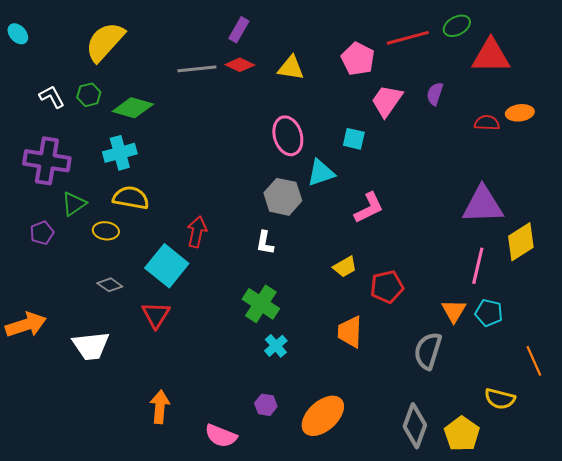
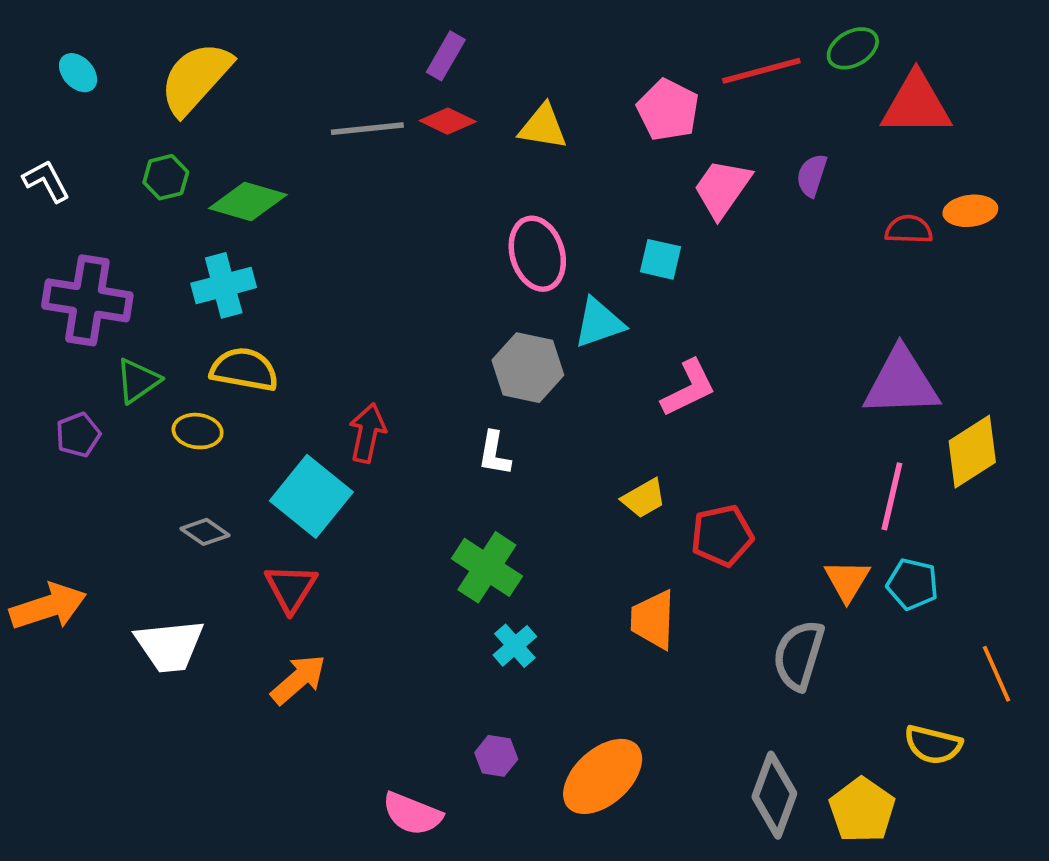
cyan ellipse: (18, 34) -> (78, 73), moved
white L-shape: (52, 97) -> (46, 181), moved
orange arrow: (160, 407) -> (298, 679), moved, turned 44

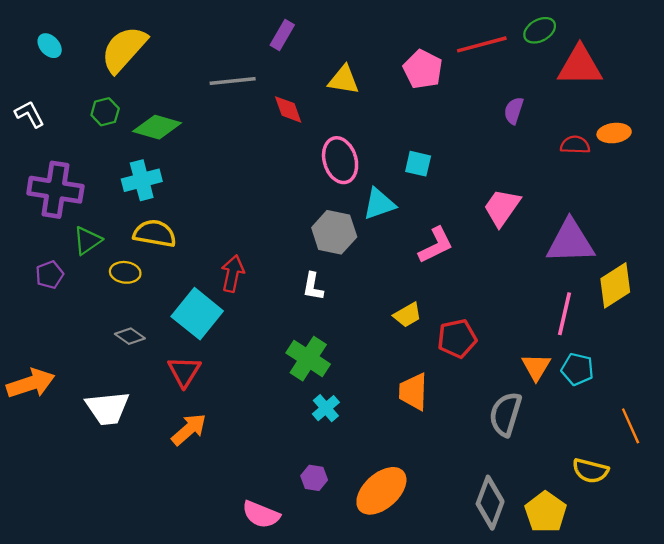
red diamond: (448, 121) -> (288, 109), moved, turned 44
pink trapezoid: (722, 188) -> (502, 207), moved

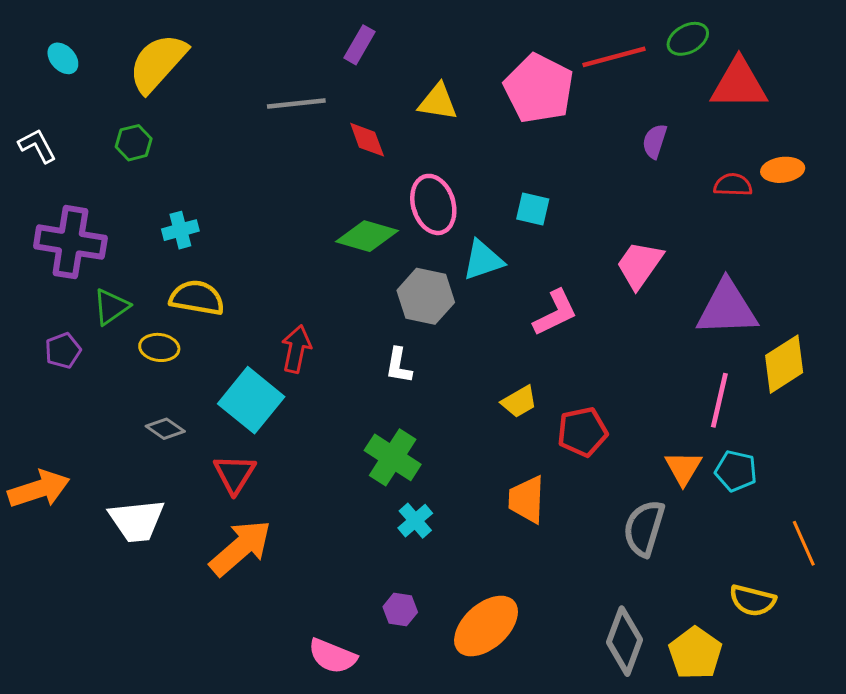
pink pentagon: (423, 69) -> (539, 88), size x1.4
green diamond: (157, 127) -> (367, 236), moved
cyan cross: (142, 180) -> (180, 230), size x0.7
orange arrow: (189, 429) -> (241, 548), size x1.4

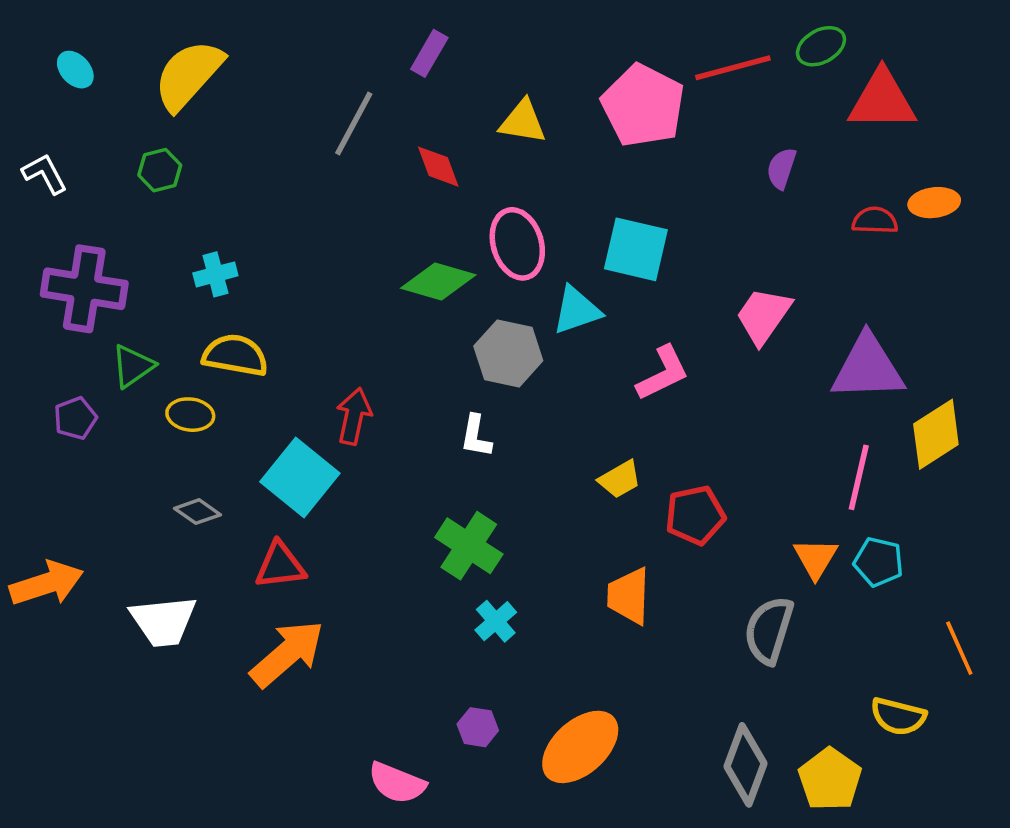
gray line: (296, 104) -> (354, 123), turned -56
cyan square: (533, 209) -> (636, 249), size x1.6
red triangle: (235, 474) -> (280, 565), turned 51

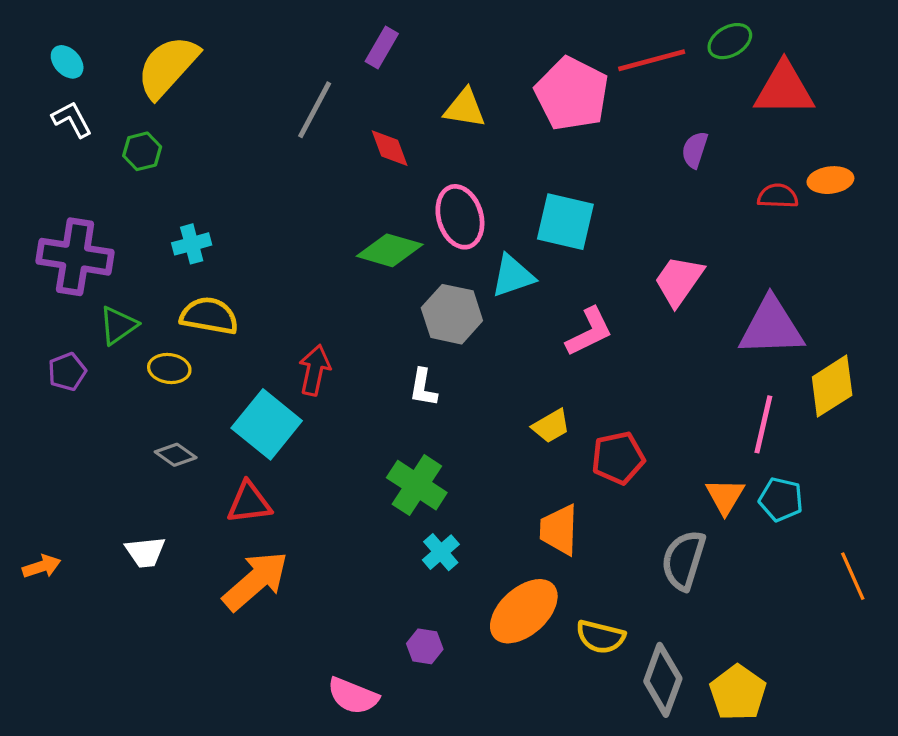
white L-shape: (45, 174) -> (72, 119), moved
orange arrow: (47, 583) -> (42, 567), moved, size x0.6
white trapezoid: (163, 621) -> (145, 552), size x0.7
yellow semicircle: (898, 716) -> (600, 637), moved
orange ellipse: (580, 747) -> (524, 611), moved

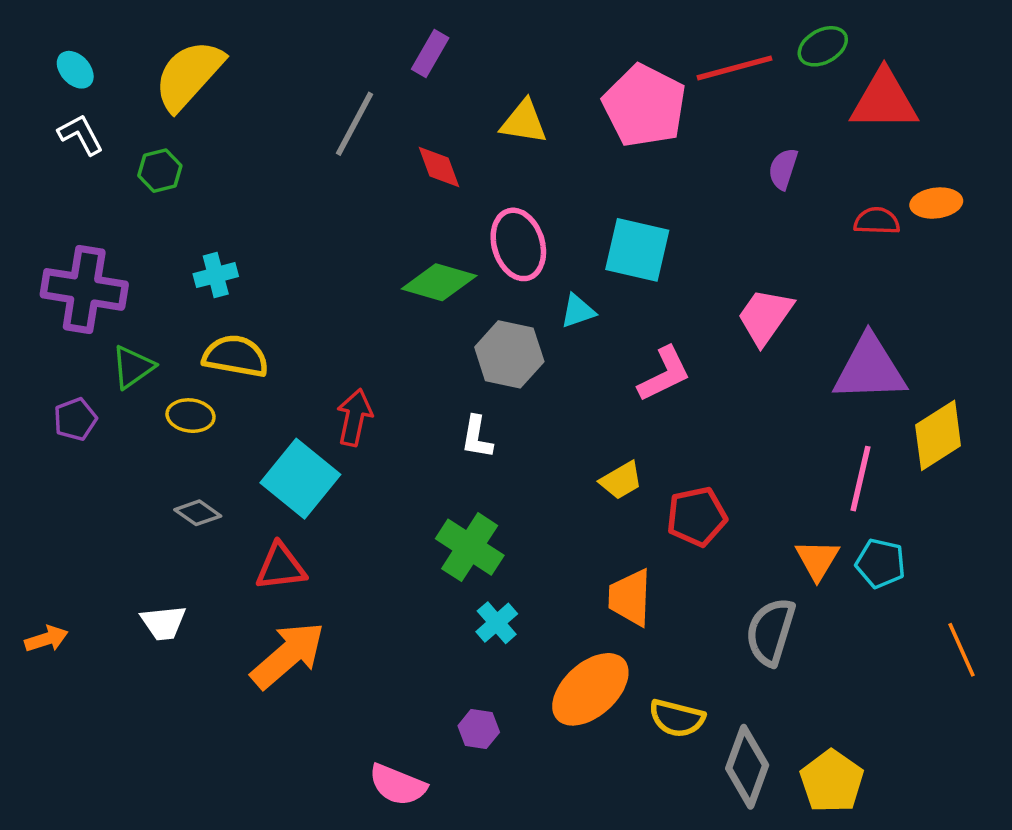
cyan triangle: (513, 276) -> (578, 311), size x0.7

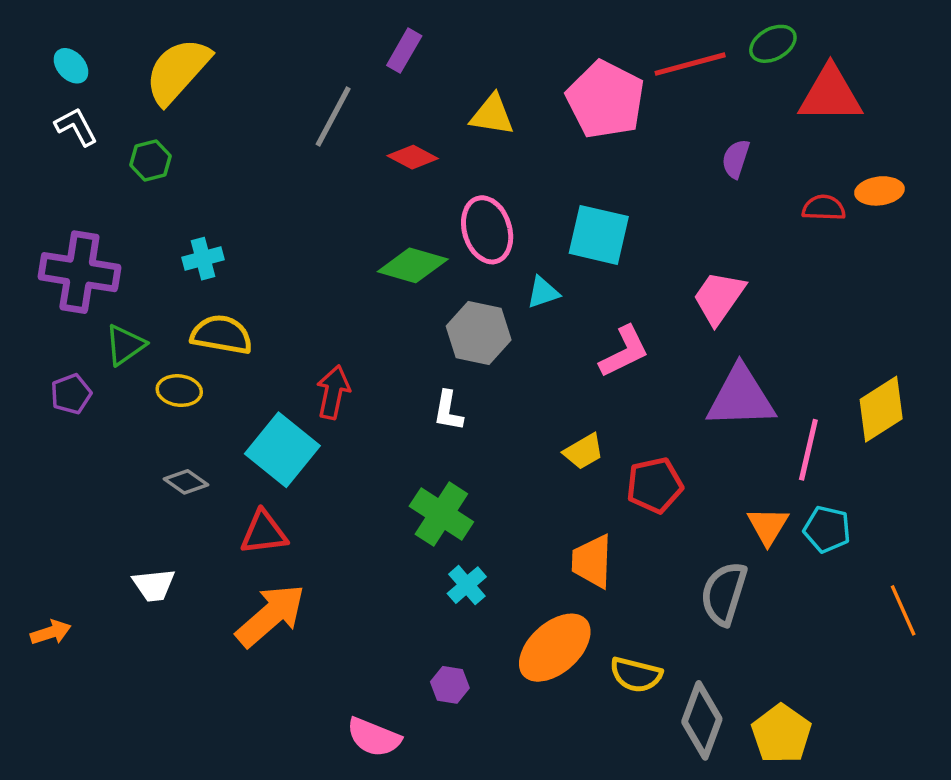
red diamond: (439, 167) -> (413, 157), turned -42
purple triangle: (870, 369) -> (741, 397), moved
orange arrow: (46, 639) -> (51, 632), moved

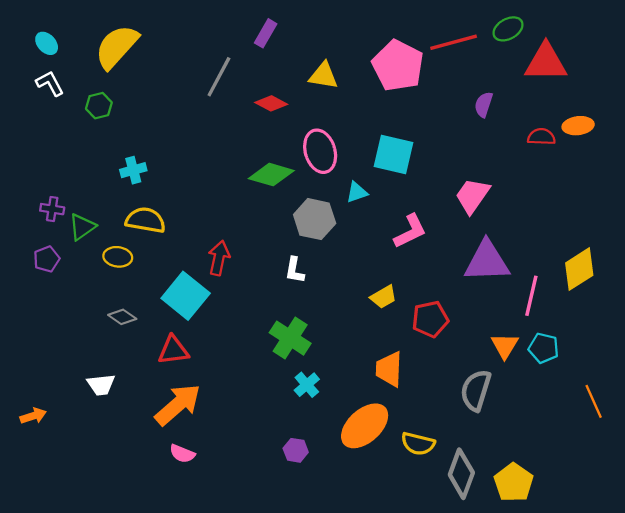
purple cross: (79, 272) -> (52, 209), moved, size x0.5
pink semicircle: (374, 737) -> (182, 454), moved, size x0.7

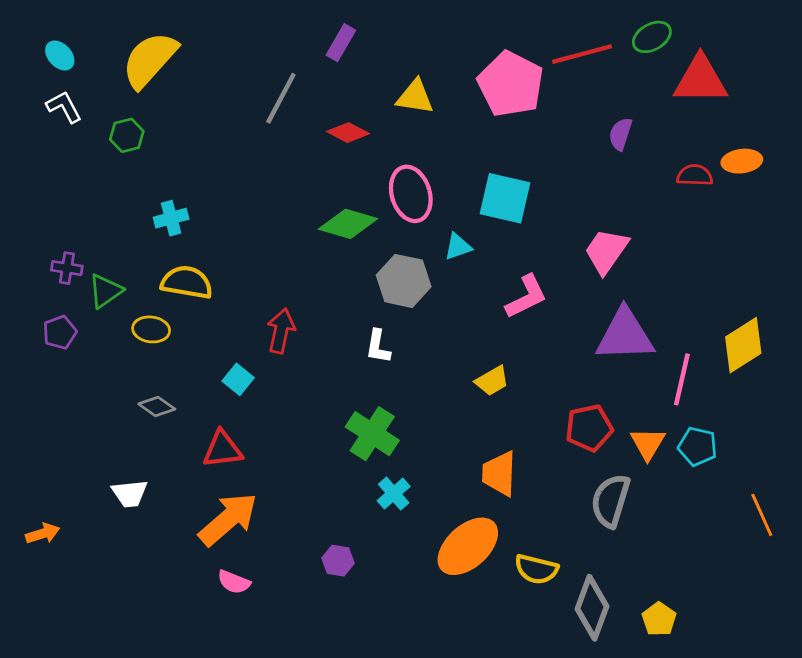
cyan square: (186, 296) -> (238, 379), size x0.5
red pentagon: (430, 319) -> (589, 428), moved
purple hexagon: (296, 450) -> (338, 561), moved
yellow pentagon: (514, 483) -> (659, 619), size x0.7

